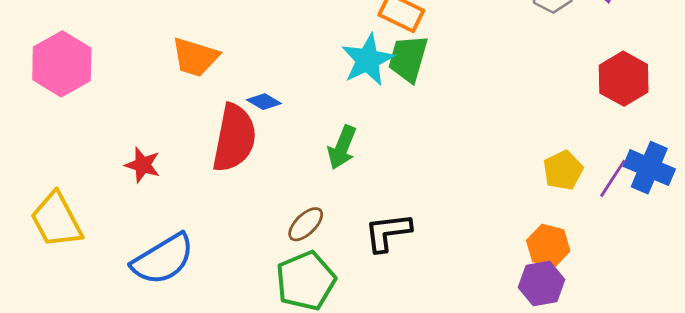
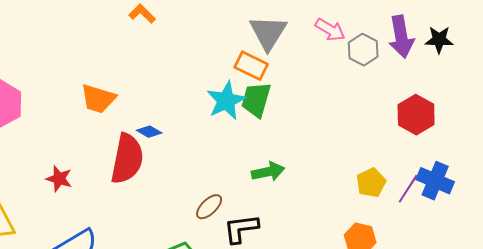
green arrow: (342, 147) -> (268, 172), moved, turned -124
brown ellipse: (306, 224) -> (209, 207), moved

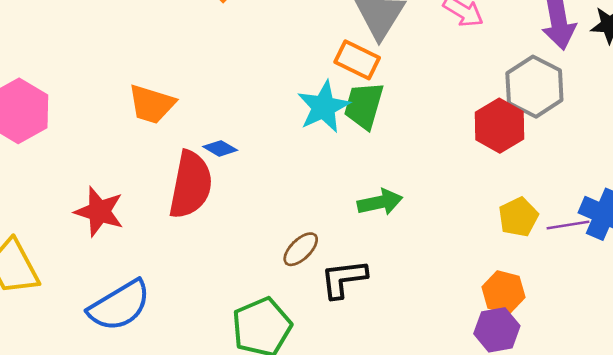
gray hexagon: (363, 50) -> (534, 87), moved, size x1.4
red hexagon: (416, 115) -> (500, 126), moved
red star: (59, 179) -> (99, 212), size x1.4
purple line: (408, 189) -> (568, 225), turned 48

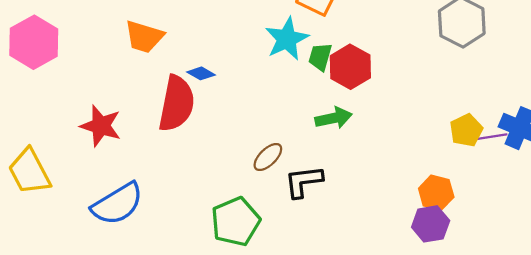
green trapezoid: (364, 105) -> (320, 57), moved, size x0.7
red hexagon: (500, 126) -> (350, 67), moved
yellow pentagon: (518, 217) -> (466, 130), moved

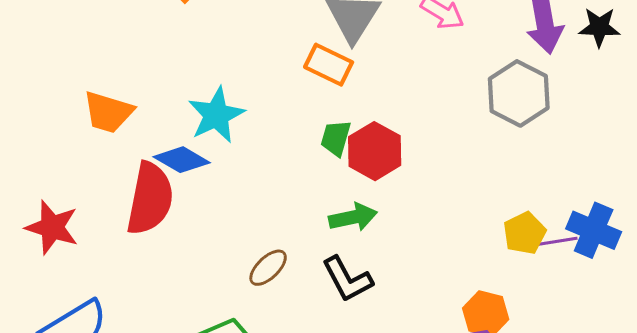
cyan star: (287, 39) -> (216, 115), moved
blue diamond: (201, 73) -> (182, 160), size x1.5
black L-shape: (304, 182) -> (347, 279), moved, turned -111

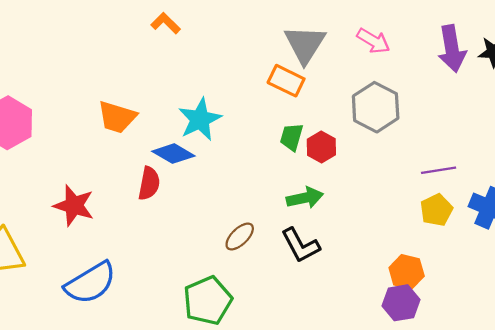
gray hexagon: (519, 93) -> (376, 107), moved
red hexagon: (375, 151) -> (321, 147), size x0.7
red semicircle: (150, 199) -> (149, 183), size x0.6
purple line: (555, 242) -> (439, 170), moved

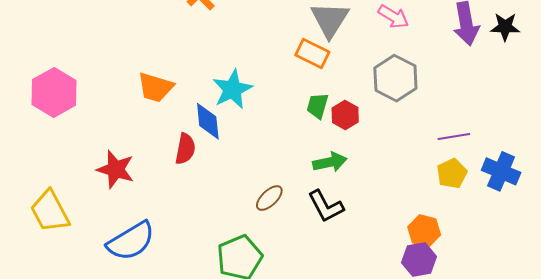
blue diamond: (173, 154) -> (208, 121), turned 54

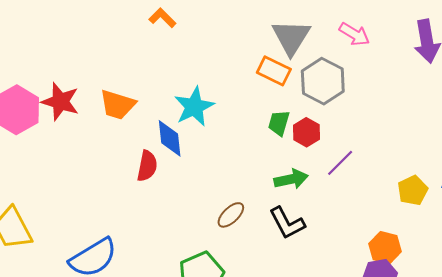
gray hexagon: (395, 78) -> (323, 81), moved
purple line: (454, 137) -> (340, 163), moved, turned -36
red star: (116, 169) -> (60, 102), moved

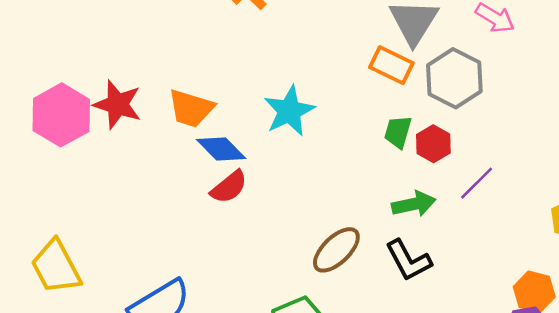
blue diamond: (170, 138) -> (221, 149), moved, turned -39
red semicircle: (147, 166) -> (229, 187), turned 40
brown ellipse: (231, 215) -> (336, 250), size x1.4

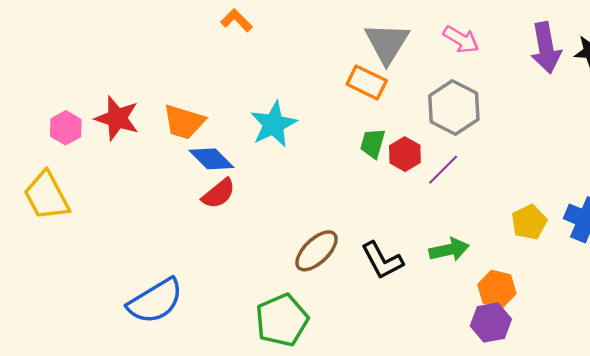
gray hexagon: (454, 78) -> (454, 108), moved
pink hexagon: (61, 115) -> (66, 128), size x0.6
purple line: (477, 183) -> (443, 170), moved
green arrow: (414, 204) -> (449, 250), moved
yellow trapezoid: (56, 267) -> (47, 196), moved

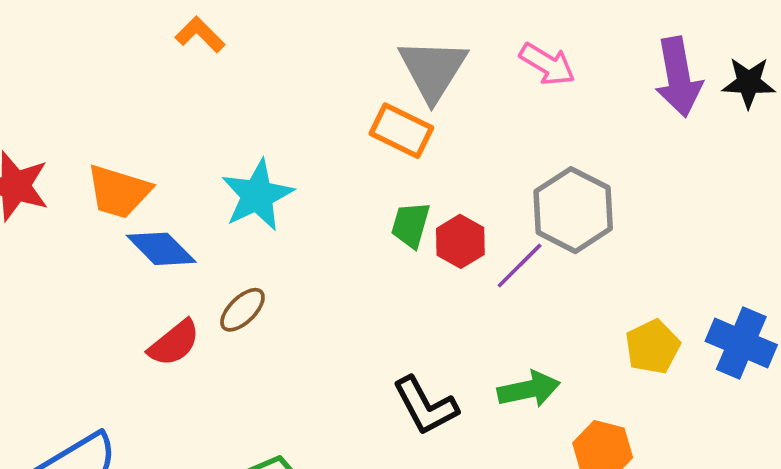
gray hexagon: (454, 108) -> (573, 210), moved
red semicircle: (219, 194) -> (174, 343), moved
brown ellipse: (317, 251) -> (242, 310), moved, size x0.7

